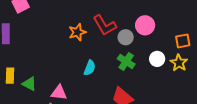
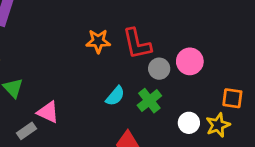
white circle: (157, 59) -> (189, 123), moved
cyan semicircle: (90, 68) -> (115, 96), moved

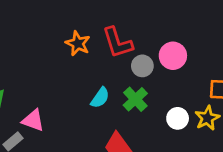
orange star: (98, 41) -> (78, 44), turned 30

